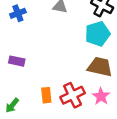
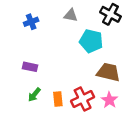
cyan pentagon: (98, 34) -> (91, 41), moved, turned 30
green arrow: (12, 105) -> (34, 95), moved

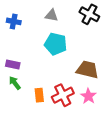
blue cross: (31, 22) -> (14, 21), turned 32
cyan pentagon: (91, 41) -> (56, 44), moved
green arrow: (34, 95) -> (15, 83), moved, turned 104

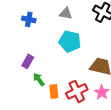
purple rectangle: (13, 64) -> (28, 61), turned -72
green arrow: (15, 83) -> (39, 79), moved

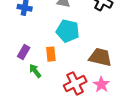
orange rectangle: (54, 91) -> (51, 54), moved

